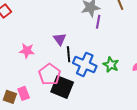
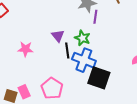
green star: (111, 65) -> (82, 38), moved
pink pentagon: (50, 74) -> (52, 88), moved
black square: (62, 87) -> (99, 78), moved

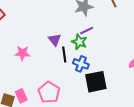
purple line: (95, 17) -> (87, 31), moved, turned 56
blue cross: (84, 60) -> (81, 64), size x0.7
black square: (99, 78) -> (96, 82), turned -30

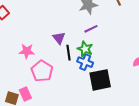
green star: (79, 42) -> (85, 49), moved
pink pentagon: (49, 92) -> (42, 71), moved

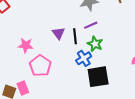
green star: (85, 49) -> (95, 44), moved
black line: (68, 53) -> (75, 36), moved
blue cross: (85, 62) -> (84, 58), turned 35

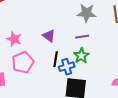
purple triangle: (58, 33) -> (49, 36), turned -32
black line: (75, 36) -> (56, 59), moved

